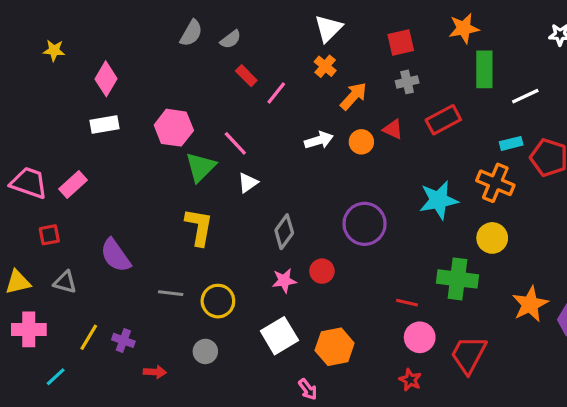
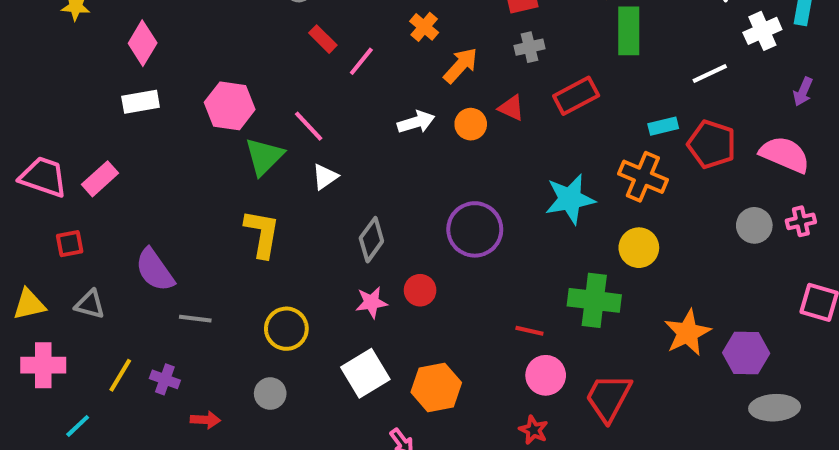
white line: (525, 96) -> (710, 73), moved
gray line: (171, 293) -> (195, 319), moved

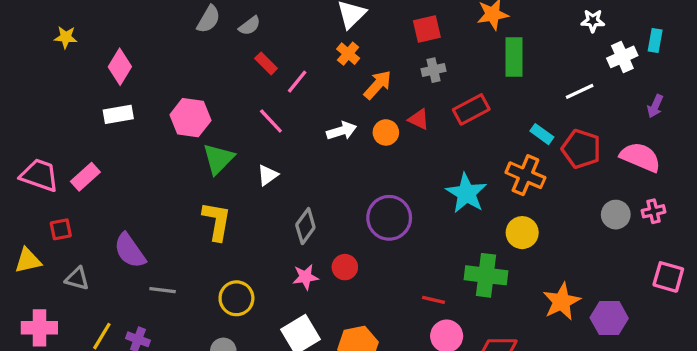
pink line: (309, 126) -> (271, 121), moved
cyan rectangle: (663, 126) -> (542, 134), turned 50
cyan star: (570, 199) -> (466, 193), turned -30
yellow triangle: (29, 304) -> (28, 261), moved

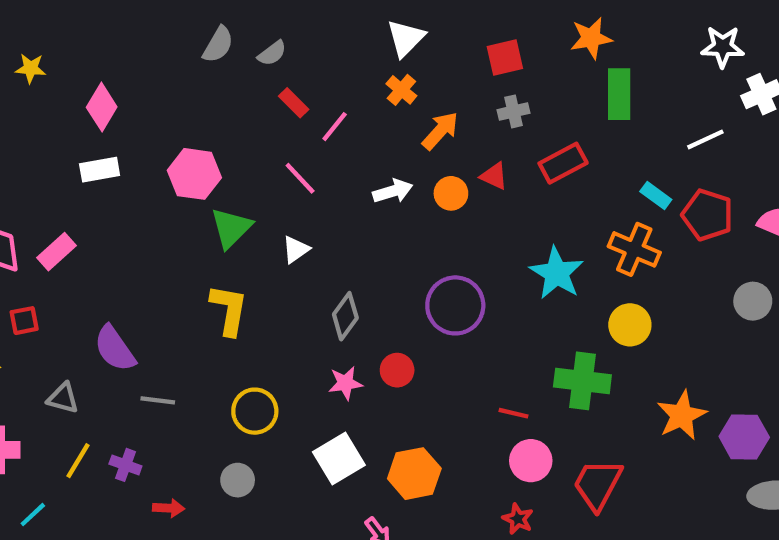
white star: (593, 21) -> (723, 47), size x1.4
gray triangle: (77, 279) -> (63, 398), moved

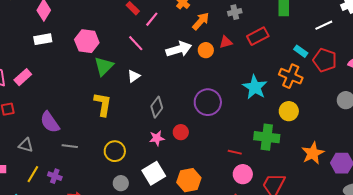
red triangle: (494, 176) -> (226, 42), turned -40
white arrow: (393, 191) -> (179, 49), size x1.4
gray circle: (238, 480) -> (121, 183), moved

